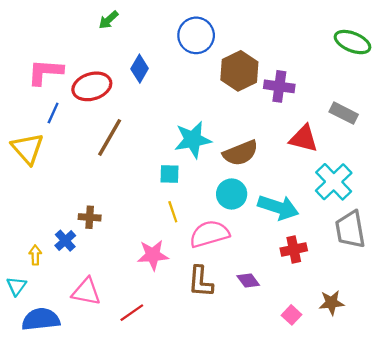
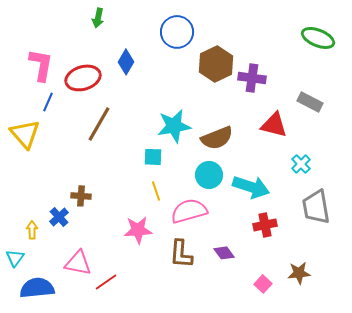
green arrow: (108, 20) -> (98, 18), turned -36
pink L-shape: (45, 72) -> (41, 65), turned 96
cyan cross: (334, 182) -> (301, 164), size x0.6
red line: (132, 313) -> (106, 282), moved

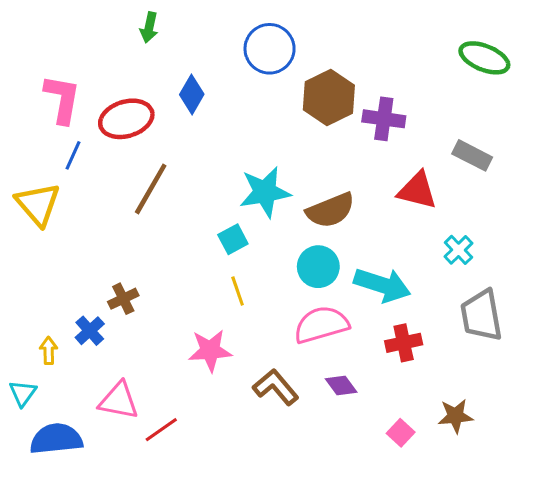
cyan square: (153, 157) -> (233, 239), turned -30
brown cross: (81, 196) -> (123, 299), turned -30
pink semicircle: (189, 211) -> (321, 325), moved
brown L-shape: (181, 254) -> (276, 387), turned 136

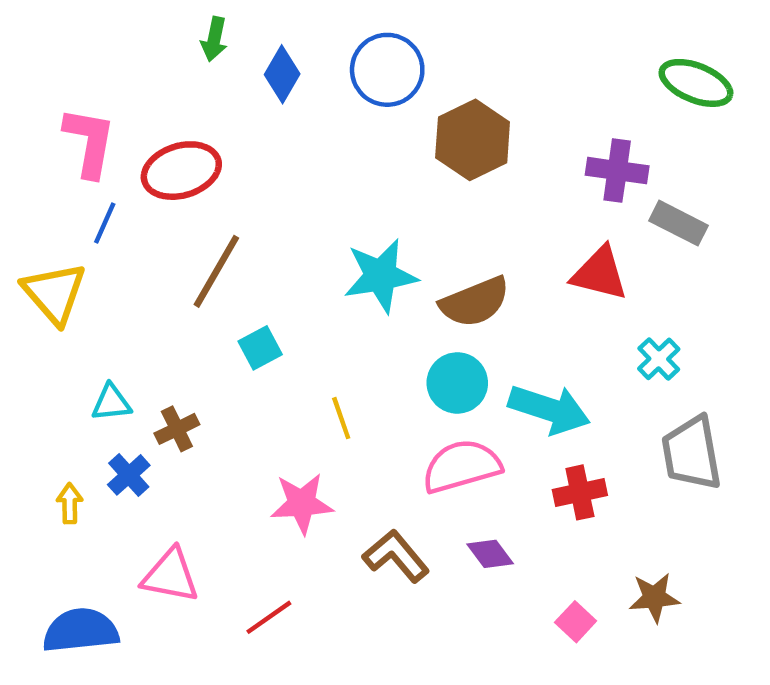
blue diamond: (192, 94) -> (282, 74), moved
purple cross: (384, 119) -> (617, 171), moved
cyan square: (233, 239) -> (260, 348), moved
cyan triangle: (23, 393) -> (111, 403), moved, turned 48
red line: (161, 430) -> (269, 617), moved

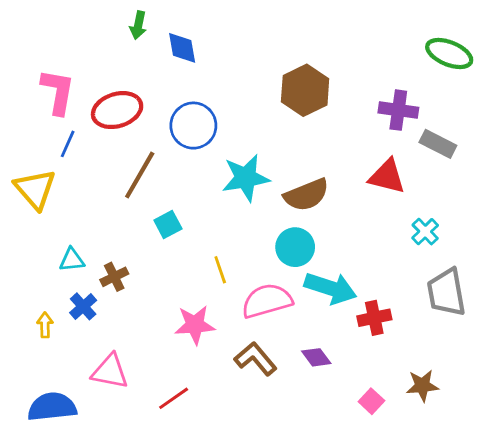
blue circle: (387, 70) -> (193, 126), moved
blue diamond: (282, 74) -> (182, 48), turned -40
cyan arrow: (549, 409) -> (330, 288), moved
pink semicircle: (462, 466) -> (267, 301), moved

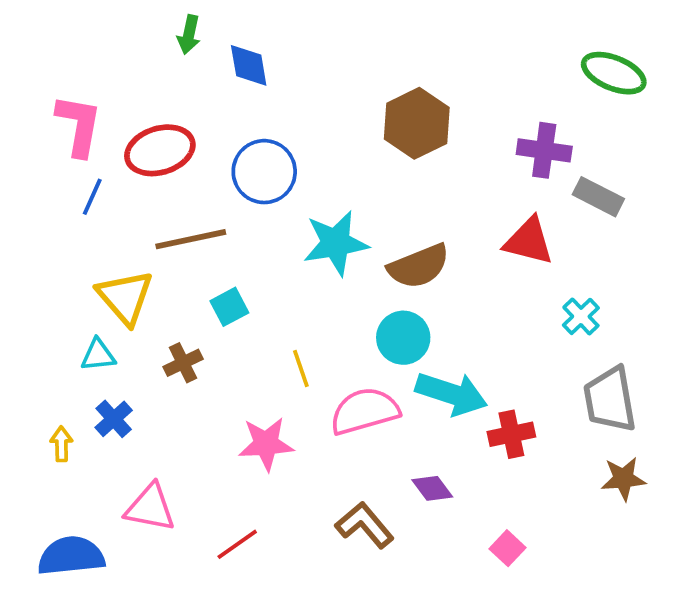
brown line: (140, 175) -> (191, 239), turned 48
yellow triangle: (35, 189) -> (125, 297), moved
brown cross: (114, 277) -> (183, 363), moved
brown L-shape: (256, 359) -> (365, 525), moved
brown star: (422, 386) -> (623, 479), moved

